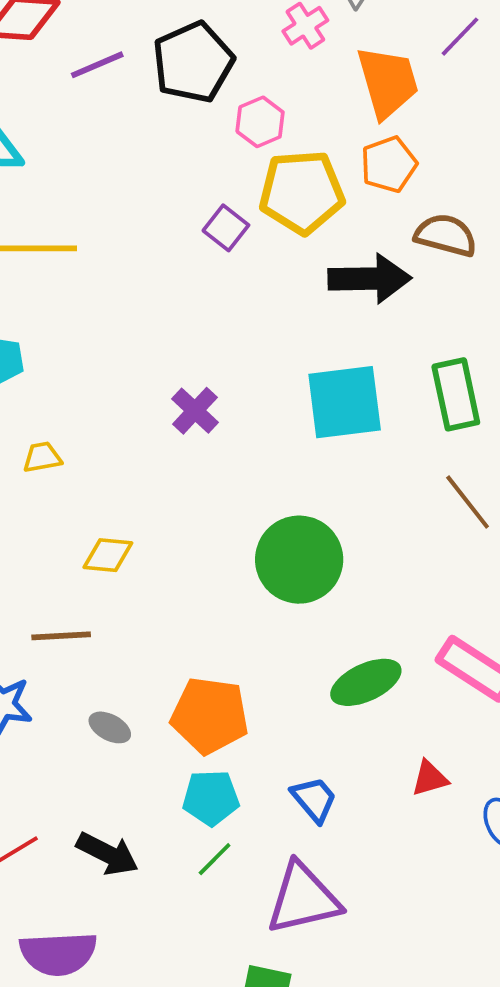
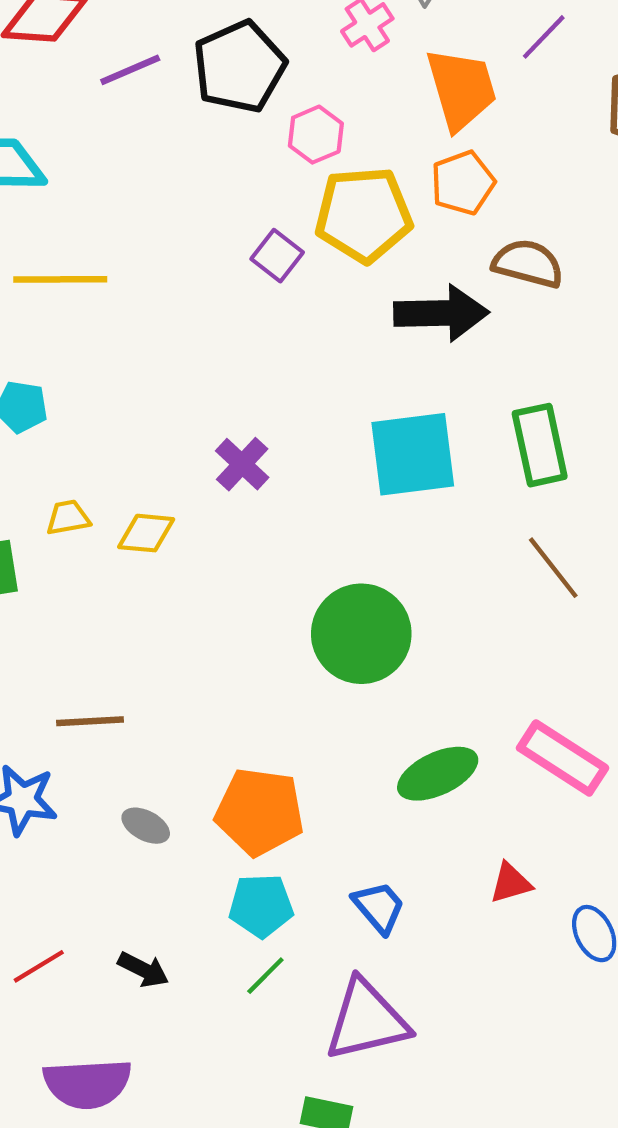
yellow diamond: (108, 555) -> (146, 533), moved
black arrow: (108, 854) -> (143, 970), size x0.7

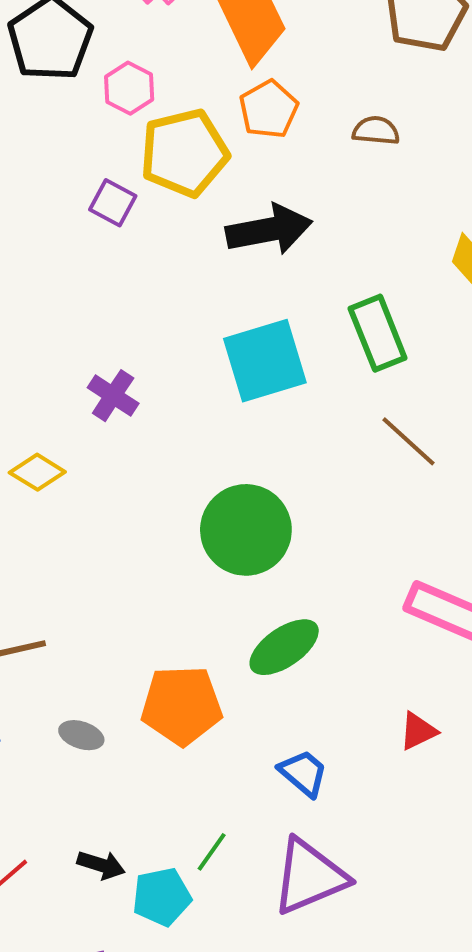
brown semicircle: (528, 263) -> (376, 131), moved, size x0.7
yellow diamond: (146, 533) -> (37, 472), turned 36
green ellipse: (438, 774) -> (284, 647), moved
cyan pentagon: (261, 906) -> (162, 897), moved

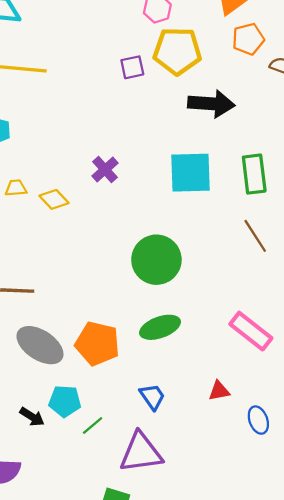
orange pentagon: (269, 109) -> (248, 39), moved
purple square: (113, 203) -> (132, 67), turned 35
gray ellipse: (81, 735) -> (40, 345), size x2.0
cyan pentagon: (162, 897) -> (65, 401), moved

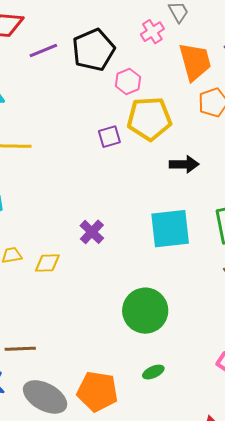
black arrow: (211, 104) -> (184, 164), size x0.7
yellow diamond: (54, 199) -> (47, 263), turned -44
green ellipse: (160, 327) -> (153, 372), size x0.6

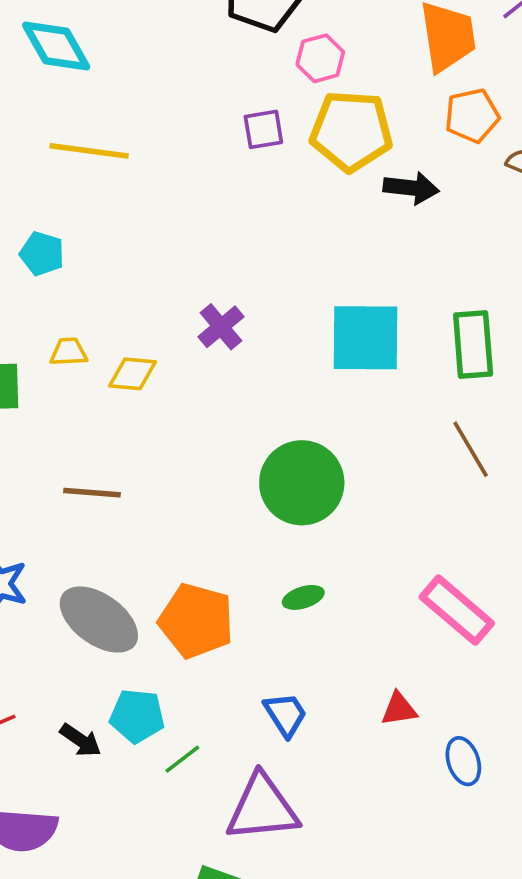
purple square: (109, 137) -> (263, 129), moved
black arrow: (184, 164) -> (411, 188), moved
brown line: (20, 349) -> (92, 493), moved

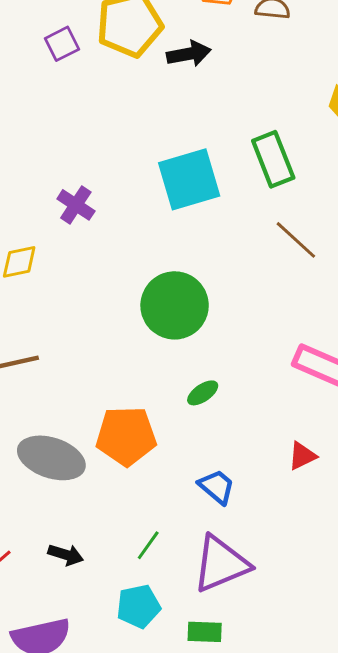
cyan pentagon: (137, 716) -> (138, 606), moved

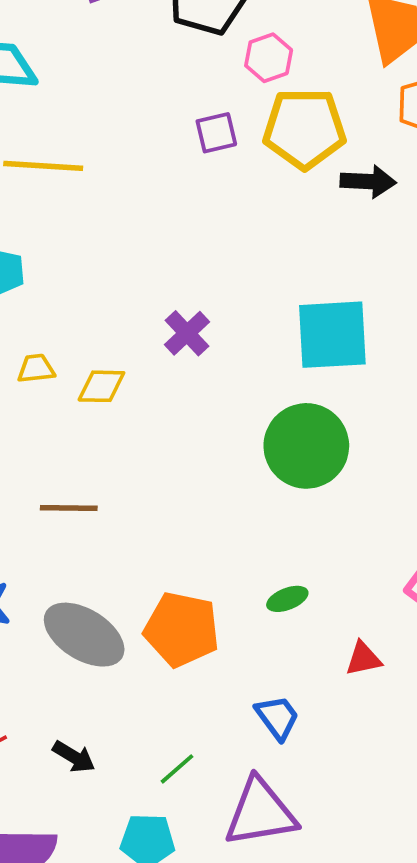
green circle: (175, 305) -> (306, 446), moved
red triangle: (302, 456) -> (363, 659), moved

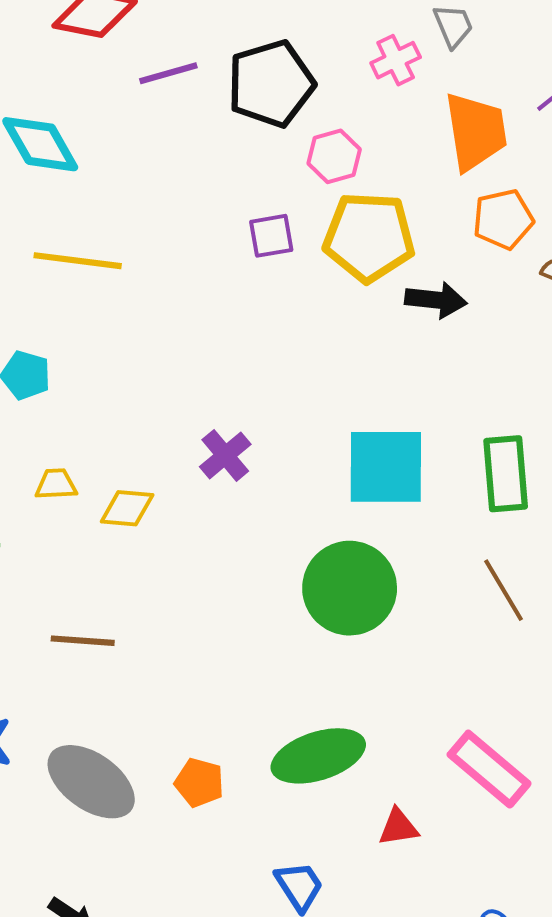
green ellipse: (287, 599) -> (318, 756), size x2.0
orange pentagon: (182, 629) -> (199, 783), size x0.6

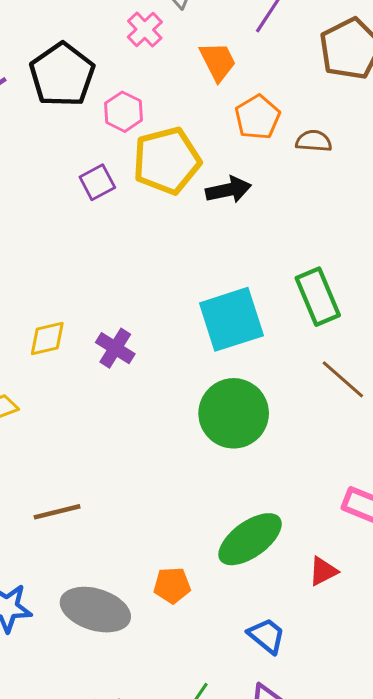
orange trapezoid: (476, 131) -> (218, 61), size x0.7
yellow diamond: (127, 508) -> (47, 339), moved

